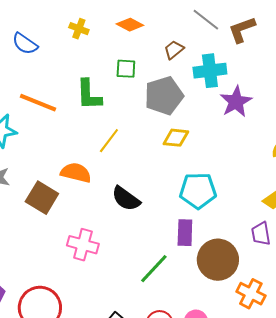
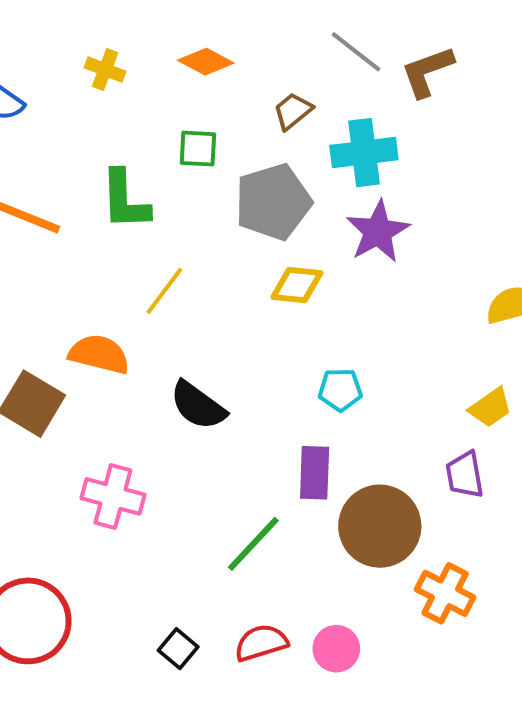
purple star: (236, 102) -> (378, 232), moved
cyan pentagon: (198, 191) -> (340, 390), size x0.6

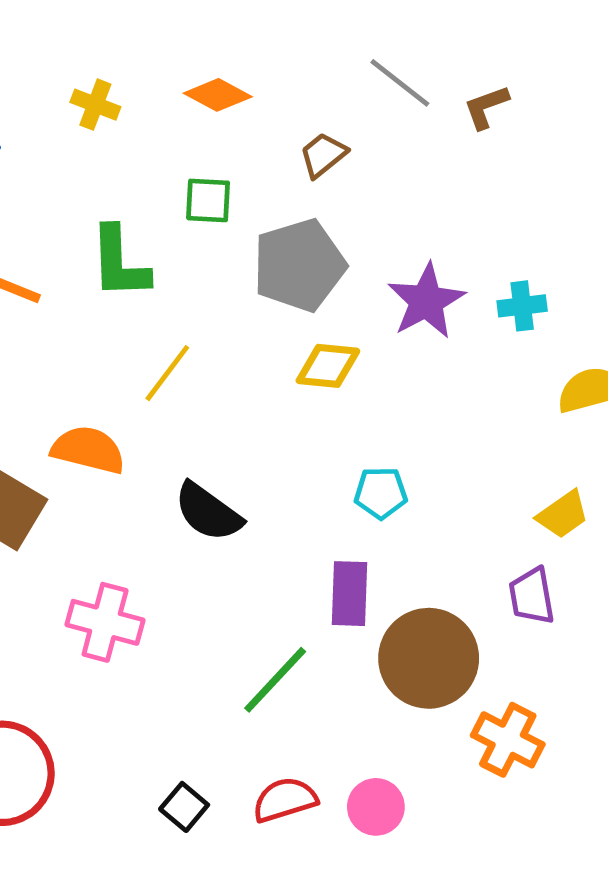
brown L-shape: (427, 71) -> (486, 107), size x0.7
cyan cross: (364, 153) -> (522, 306), moved, size x0.6

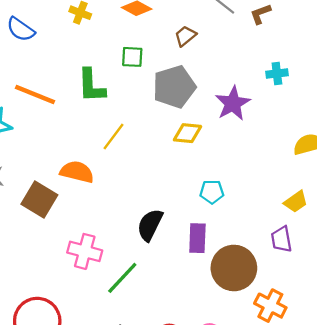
cyan cross: (522, 306) -> (277, 74), moved
black semicircle: (208, 512) -> (150, 225), moved, turned 80
green line: (275, 680) -> (122, 278), moved

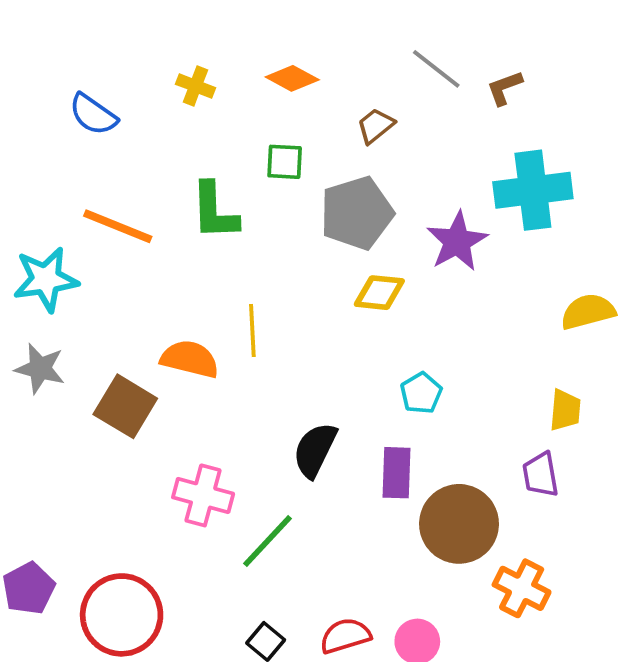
cyan cross: (277, 74) -> (533, 190), size x2.0
yellow line: (113, 136) -> (252, 331), moved, turned -40
cyan pentagon: (212, 192) -> (421, 393), turned -30
yellow trapezoid: (296, 202) -> (565, 410), turned -50

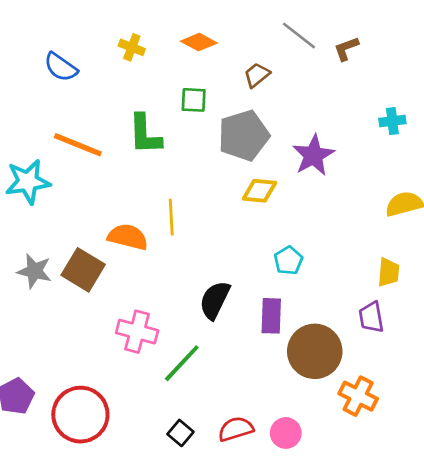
cyan cross: (533, 190) -> (392, 121), moved, size x0.5
gray star: (40, 368) -> (34, 271), moved

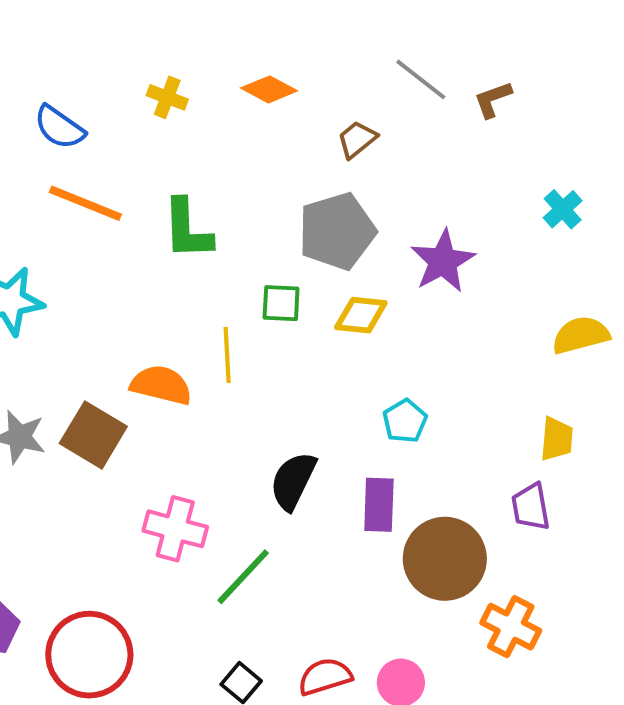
green square: (194, 100) -> (281, 303), moved
cyan cross: (392, 121) -> (563, 209), turned -35
orange line: (78, 145) -> (85, 203), moved

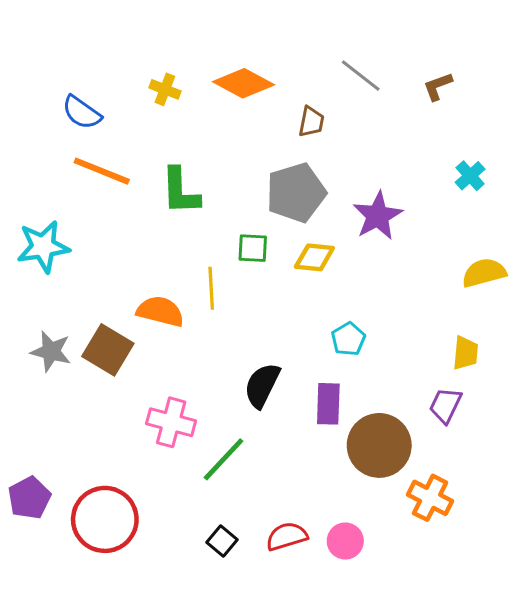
orange diamond: (269, 89) -> (244, 83), size x1.4
brown L-shape: (493, 99) -> (438, 86), moved
brown trapezoid: (357, 139) -> (311, 122), turned 140
purple trapezoid: (531, 507) -> (445, 405), turned 36

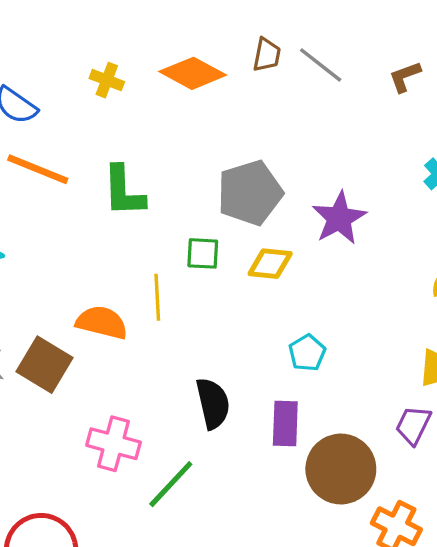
brown trapezoid: (311, 122) -> (267, 55), moved
black semicircle: (262, 385) -> (213, 403), turned 141

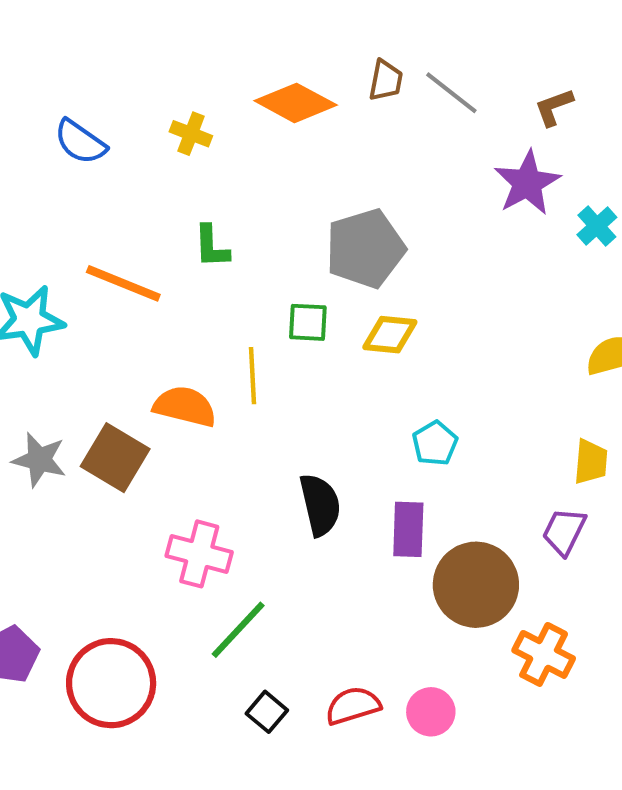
yellow cross: (107, 80) -> (191, 134), moved
orange line: (38, 169) -> (123, 283), moved
green L-shape: (124, 191) -> (211, 246), size x0.7
purple star: (339, 218) -> (527, 183), moved
green line: (171, 484) -> (238, 630), moved

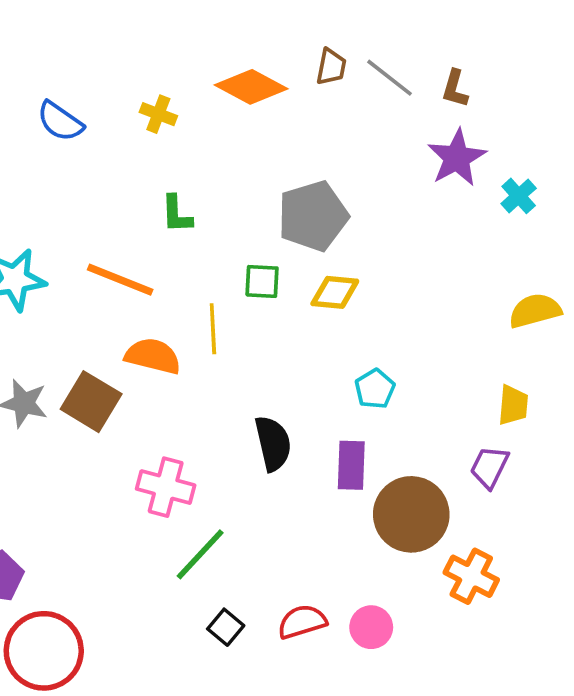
brown L-shape: (554, 107) -> (455, 89), moved, turned -54
orange line: (123, 283) -> (120, 280), moved
red circle: (111, 683) -> (44, 651), moved

